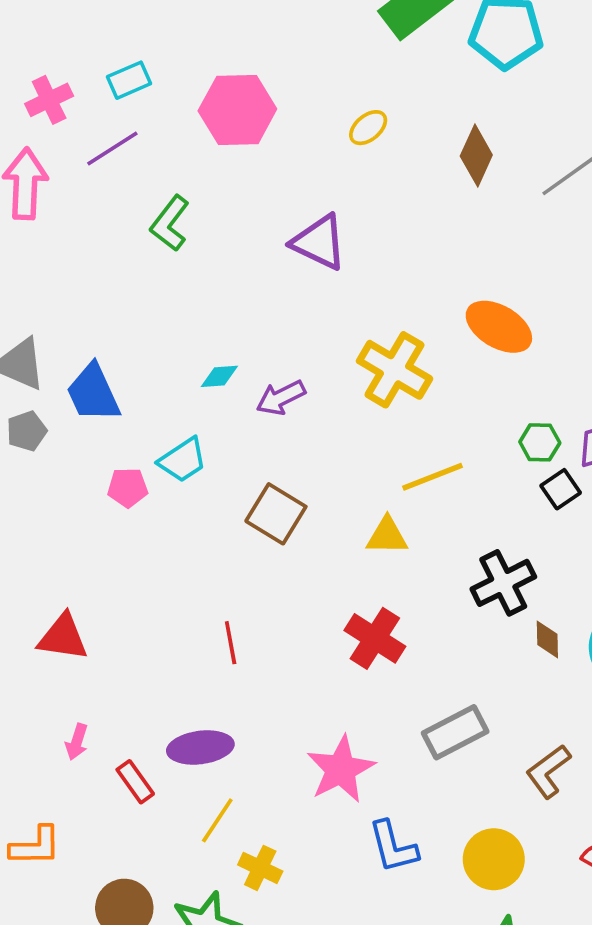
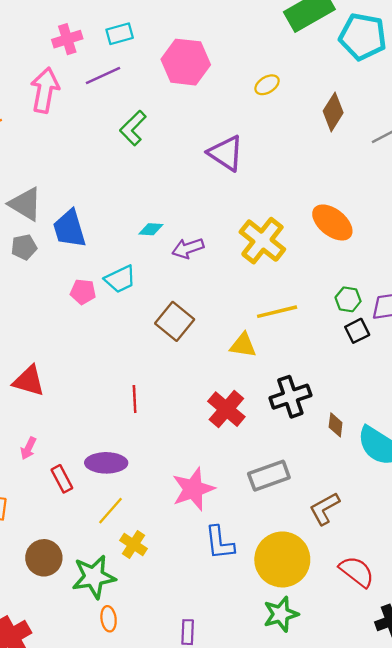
black cross: (503, 583) -> (290, 397), moved
yellow circle: (494, 859) -> (282, 559), size x1.4

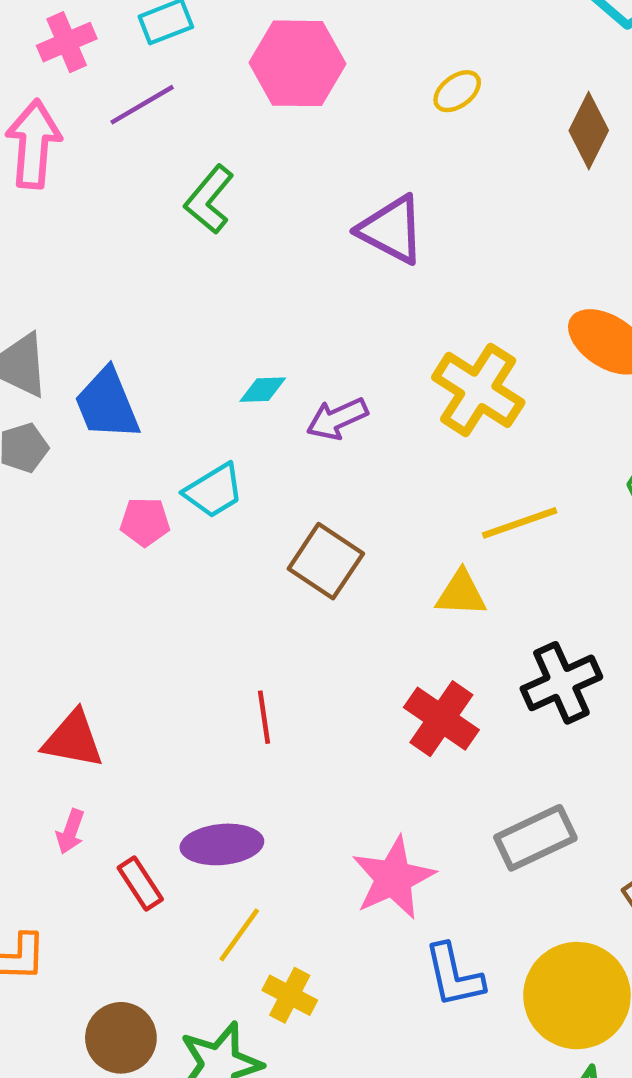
red triangle: (29, 381) -> (73, 739), moved

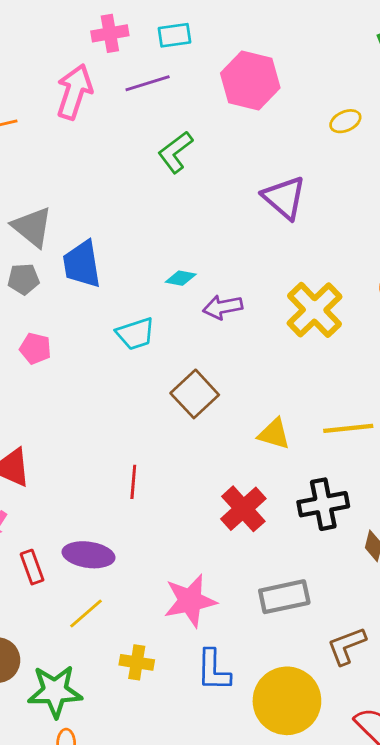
pink pentagon: (145, 522) -> (35, 348), moved
yellow line: (520, 523) -> (348, 428), moved
yellow cross: (290, 995) -> (137, 662), moved, turned -32

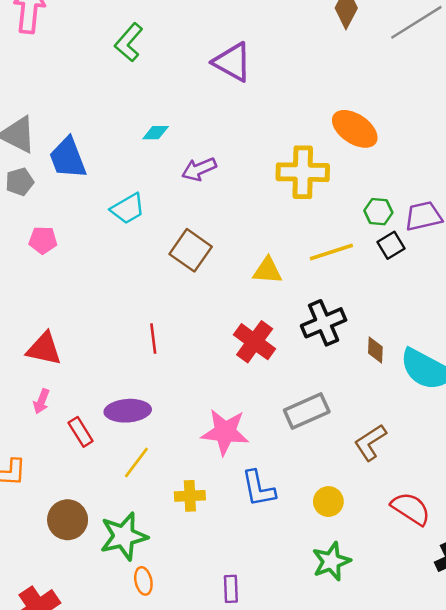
cyan diamond: (181, 278) -> (156, 133), moved
yellow cross: (315, 310) -> (303, 172), moved, turned -33
pink star: (190, 601) -> (225, 432), turned 30
yellow circle: (287, 701) -> (328, 502), size x0.5

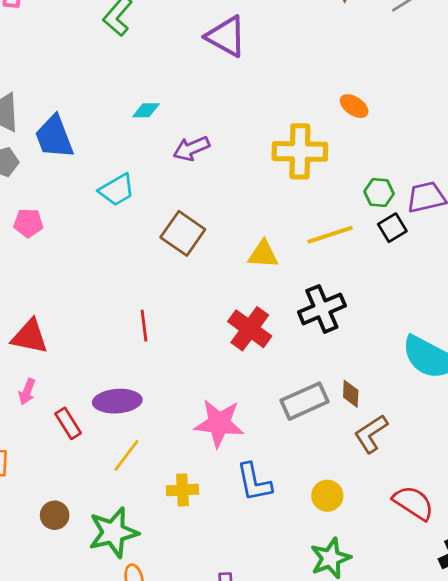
orange ellipse: (355, 129) -> (354, 106), size x0.6
brown diamond: (375, 350) -> (351, 394), moved
brown circle: (68, 520) -> (55, 515), size x0.7

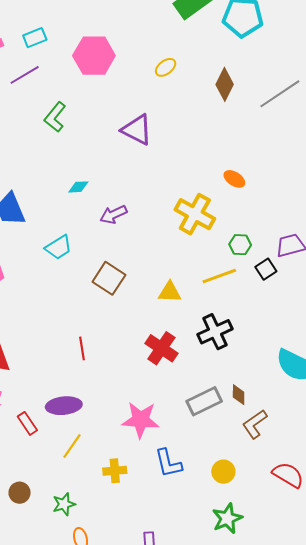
yellow cross: (300, 151) -> (195, 214), turned 30
green hexagon: (379, 193) -> (240, 245), moved
green star: (113, 532) -> (64, 504), size x0.6

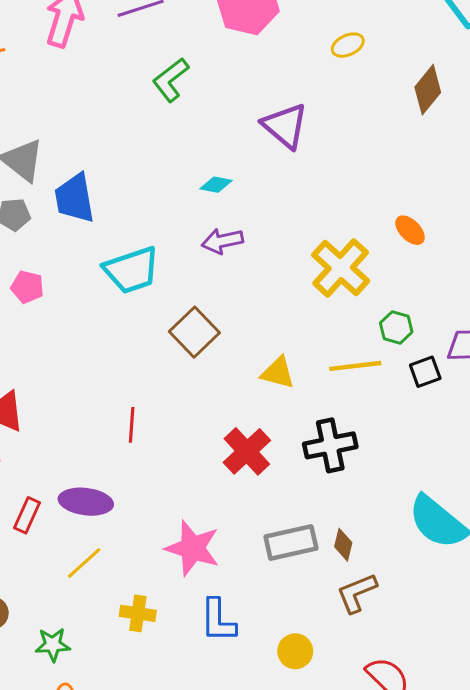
cyan diamond: (78, 187) -> (216, 185), moved
cyan trapezoid: (58, 247) -> (132, 270), size x1.4
red rectangle: (27, 423) -> (27, 515), turned 45

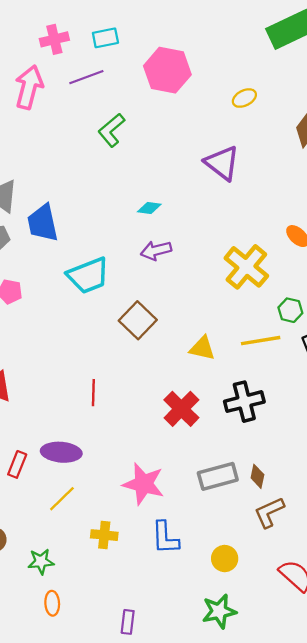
purple triangle: (285, 126) -> (222, 163), moved

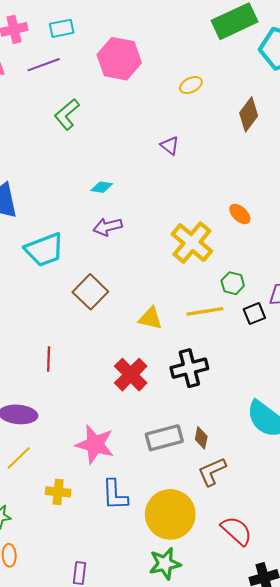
purple triangle: (222, 163) -> (170, 146), size x0.6
yellow circle: (225, 559) -> (170, 514), size x2.0

